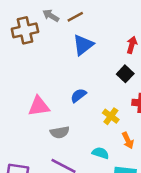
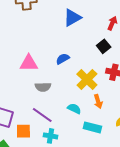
yellow cross: (111, 116) -> (87, 80), size x1.5

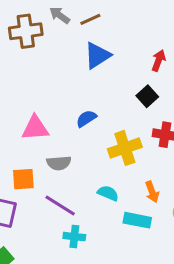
yellow cross: (87, 80) -> (125, 148), turned 30
orange arrow: (98, 101) -> (152, 192), moved
orange square: (23, 131) -> (23, 179), moved

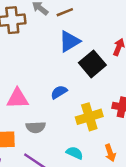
black square: (147, 96) -> (92, 64), moved, size x1.5

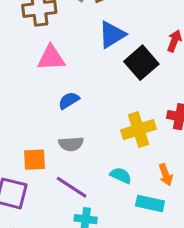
blue semicircle: (59, 92) -> (69, 100), moved
pink triangle: (17, 98) -> (51, 58), moved

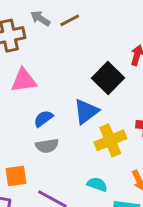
blue triangle: (112, 35) -> (86, 111), moved
gray semicircle: (71, 144) -> (47, 146), moved

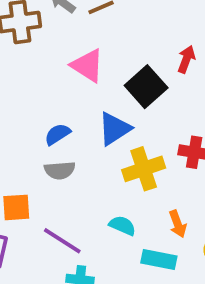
pink triangle: (24, 80) -> (88, 65), moved, turned 36

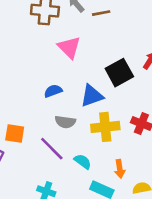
pink triangle: (88, 65) -> (69, 47), moved
gray semicircle: (60, 170) -> (65, 122), moved
purple line: (62, 241) -> (52, 149), moved

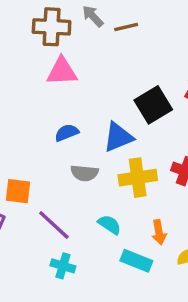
pink triangle: (69, 47) -> (62, 71), moved, turned -45
purple line: (52, 149) -> (54, 225), moved

